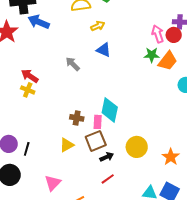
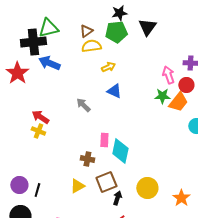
red circle: (174, 35) -> (186, 85), moved
pink rectangle: (98, 122) -> (104, 140), moved
black arrow: (107, 157) -> (117, 198), turned -48

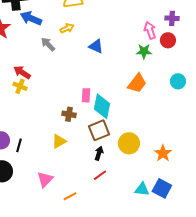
yellow arrow: (108, 67) -> (67, 28), moved
orange trapezoid: (178, 102) -> (137, 83), moved
gray arrow: (83, 105) -> (48, 44), moved
brown square: (106, 182) -> (99, 130), moved

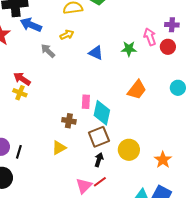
green star: (144, 51) -> (129, 49), moved
pink triangle: (45, 179) -> (84, 186), moved

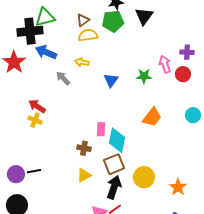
yellow arrow: (67, 35) -> (82, 62), turned -144
blue triangle: (96, 53) -> (111, 80), turned 42
yellow triangle: (59, 148) -> (84, 175), moved
black line: (19, 152) -> (34, 171), moved, turned 64
black arrow: (99, 160) -> (114, 187), size x1.6

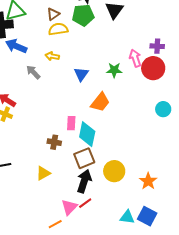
red circle: (183, 74) -> (153, 68), size x1.5
orange trapezoid: (152, 117) -> (100, 102), moved
yellow triangle: (84, 175) -> (43, 173), moved

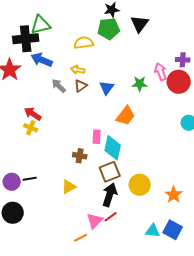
brown triangle: (53, 14) -> (81, 86), moved

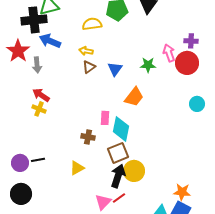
gray arrow: (59, 86) -> (37, 65), moved, turned -140
yellow circle: (140, 185) -> (134, 171), moved
orange star: (174, 195) -> (182, 192), moved, turned -30

